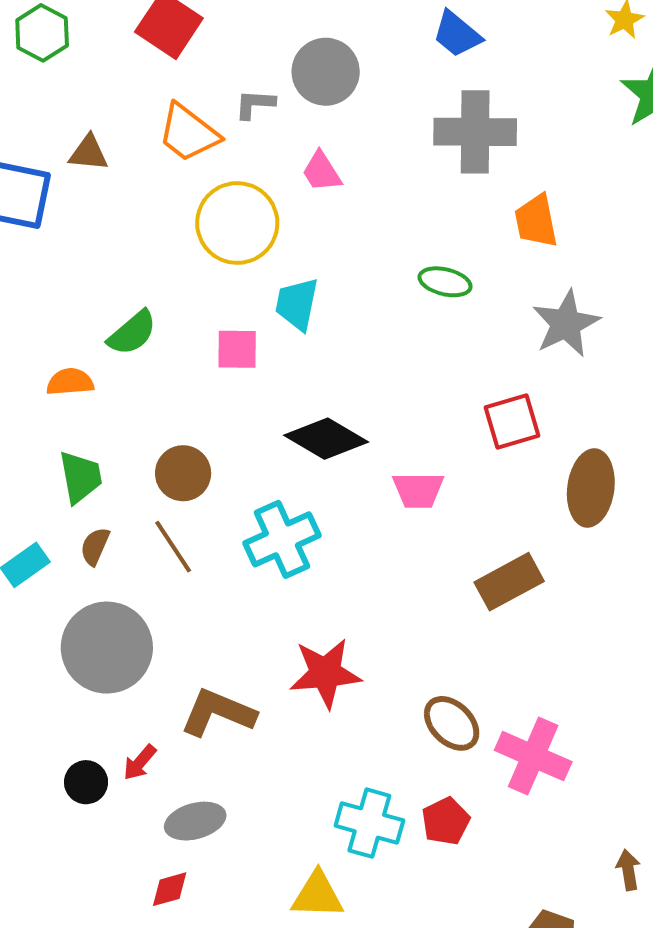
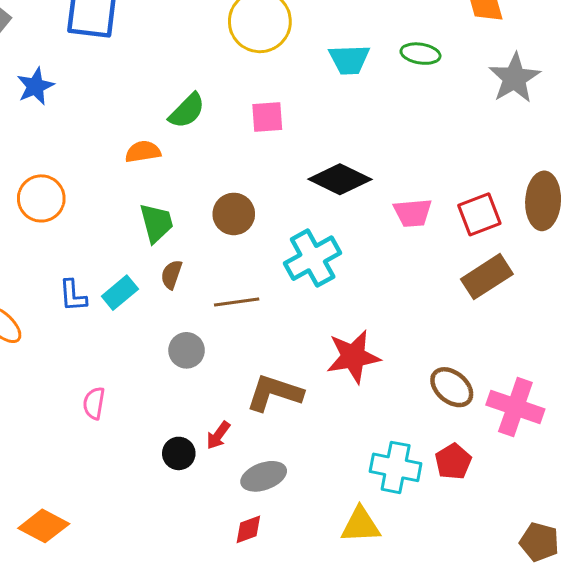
cyan trapezoid: (297, 304) -> (349, 60), moved, turned -99
red square: (512, 422) -> (479, 214), moved
brown line: (173, 547) -> (237, 302), moved, turned -60
gray circle: (107, 648) -> (187, 350), size x0.5

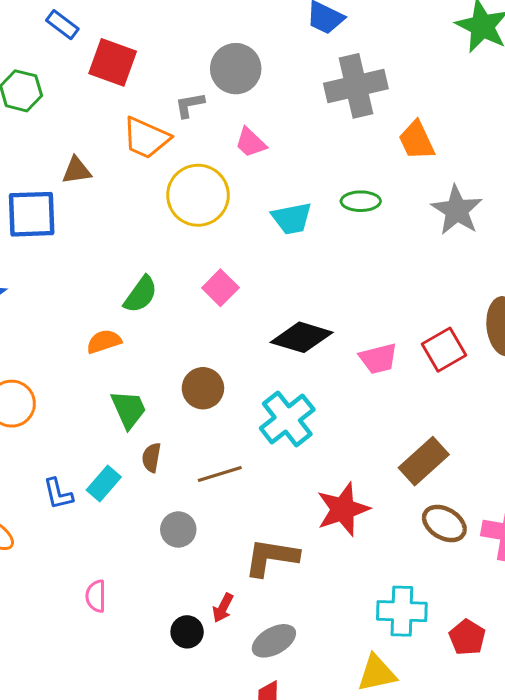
pink square: (267, 117) -> (220, 288), turned -32
brown rectangle: (487, 277) -> (424, 461), moved
red pentagon: (453, 461) -> (467, 637), moved

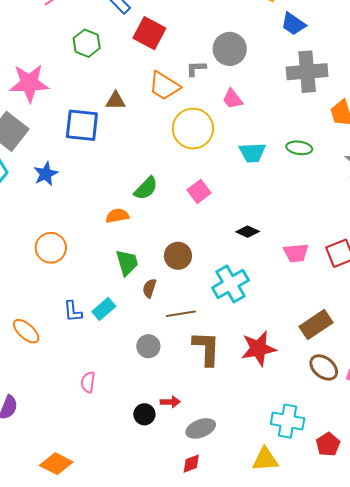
black diamond: (302, 337) -> (248, 232), size x0.6
brown semicircle: (151, 457) -> (149, 288), moved
brown L-shape: (271, 557) -> (206, 348), moved, turned 75
red arrow: (223, 608) -> (170, 402), turned -126

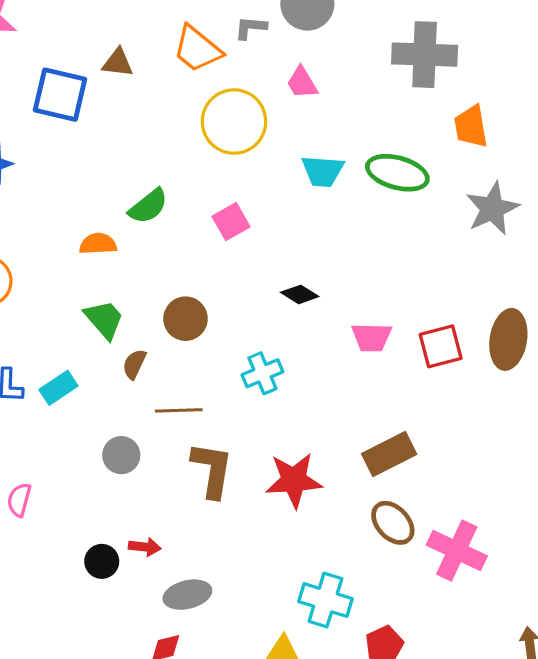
green ellipse: (299, 148) -> (397, 173), size x1.5
green trapezoid: (127, 263) -> (104, 319), turned -32
cyan cross: (230, 284) -> (262, 373), size x0.7

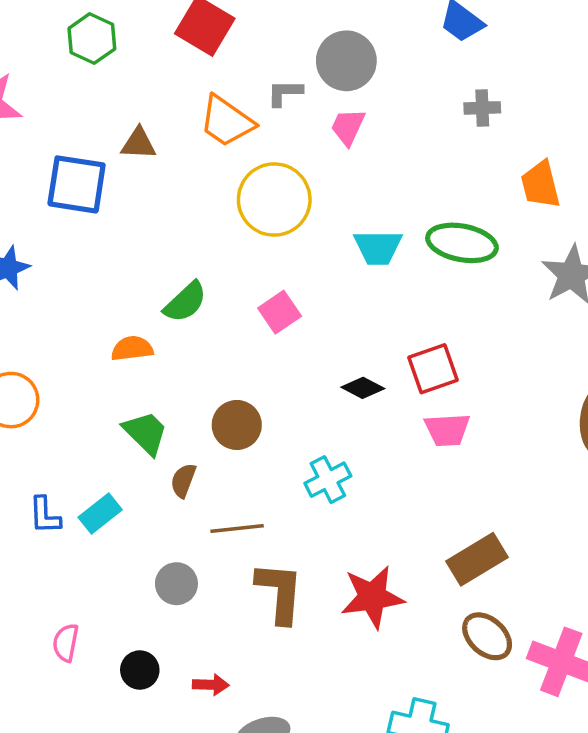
gray cross: (425, 55) -> (482, 108), size x0.5
pink trapezoid: (302, 83) -> (348, 127), moved, turned 60
red square: (441, 346) -> (433, 369), moved
black circle: (102, 561) -> (140, 670), moved

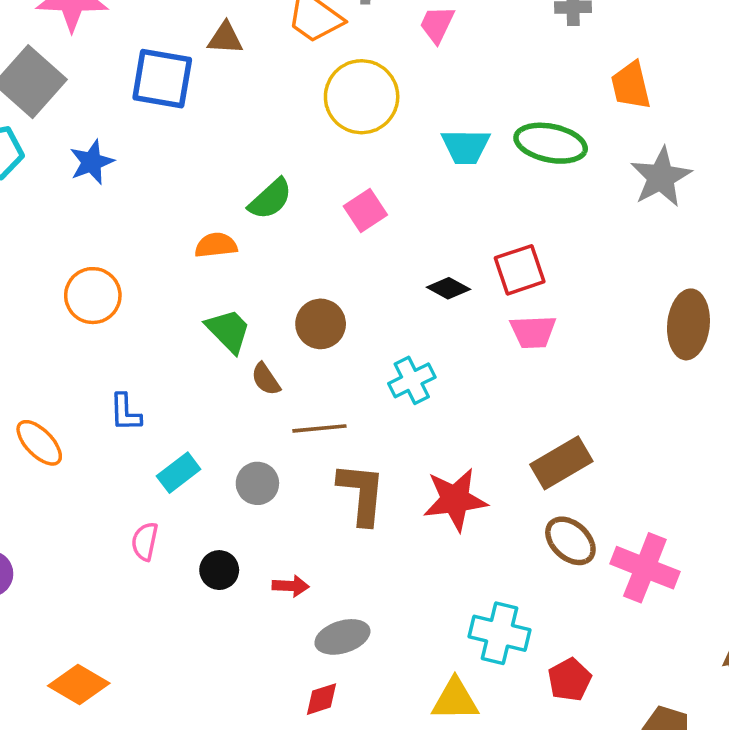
brown semicircle: (183, 480) -> (266, 379), turned -56
cyan rectangle: (100, 513) -> (179, 473), moved

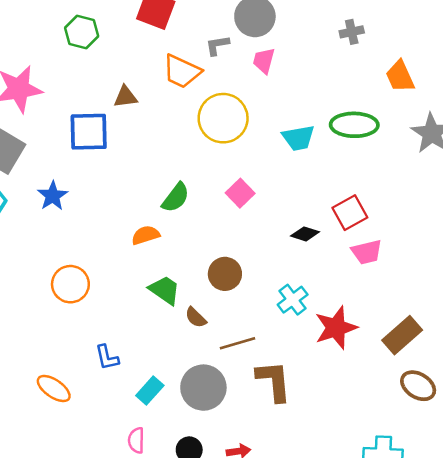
gray circle: (257, 483) -> (203, 388), size x1.6
red star: (455, 500) -> (336, 328), moved

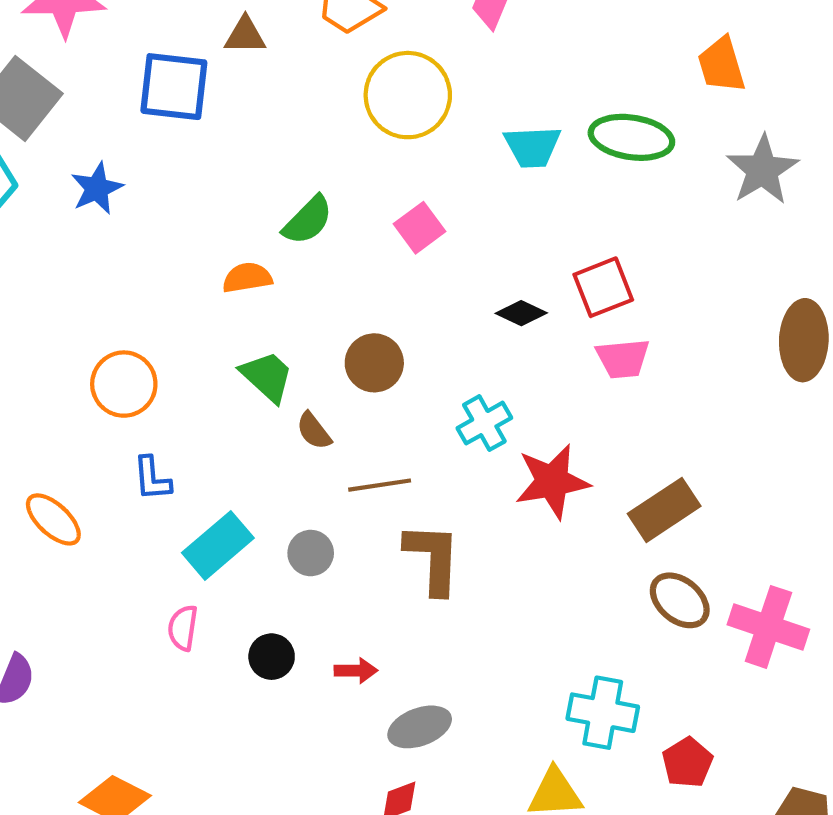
orange circle: (70, 284) -> (124, 384), moved
gray circle: (203, 388) -> (311, 553), size x0.6
cyan rectangle: (150, 390) -> (218, 545), size x1.4

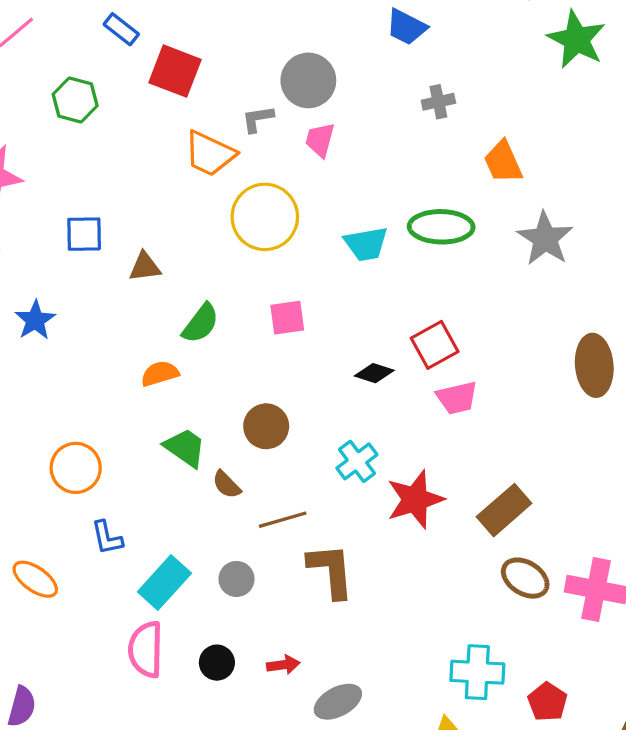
brown triangle: (245, 35) -> (145, 267), moved
blue square: (174, 87) -> (84, 234), size x0.7
pink square: (419, 228) -> (287, 318), turned 36
pink semicircle: (183, 628) -> (146, 649), size x1.6

